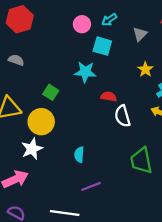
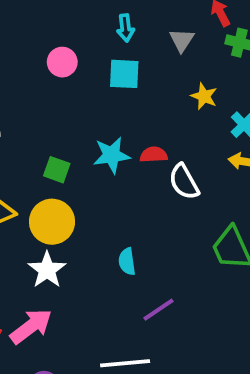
cyan arrow: (109, 20) -> (125, 28), turned -49
pink circle: (82, 24) -> (62, 62), moved
cyan star: (85, 72) -> (112, 155), moved

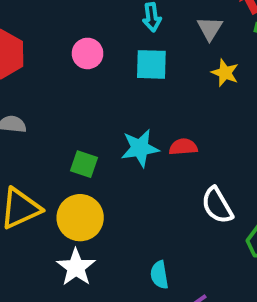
yellow star: (204, 96) -> (225, 73), moved
white semicircle: (184, 182) -> (217, 205), moved
cyan semicircle: (127, 262) -> (159, 275), moved

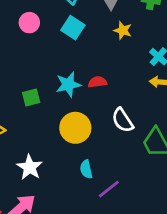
cyan square: (151, 64) -> (73, 28), turned 35
green square: (84, 164) -> (31, 97), turned -30
yellow circle: (80, 218) -> (75, 128), moved

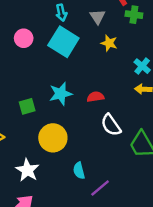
cyan square: (73, 28) -> (63, 42), size x1.4
red semicircle: (97, 82) -> (95, 97), moved
yellow circle: (75, 128) -> (53, 138), moved

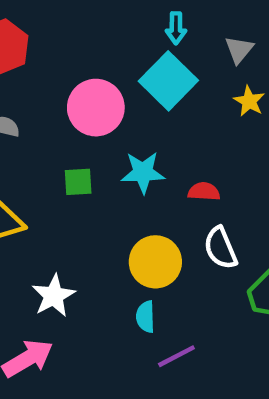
pink circle: (24, 38) -> (96, 108), moved, size x1.6
yellow circle: (53, 138) -> (155, 262), moved

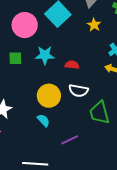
white semicircle: (220, 248) -> (79, 91), turned -60
cyan semicircle: (145, 317) -> (43, 120), turned 136
purple line: (176, 356) -> (70, 140), moved

